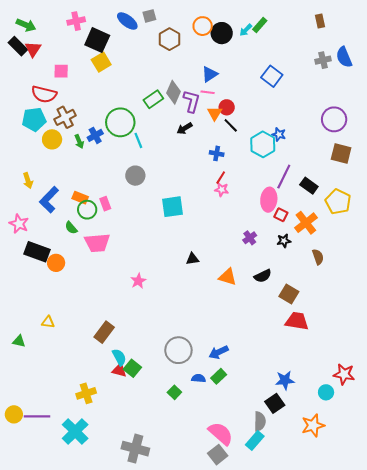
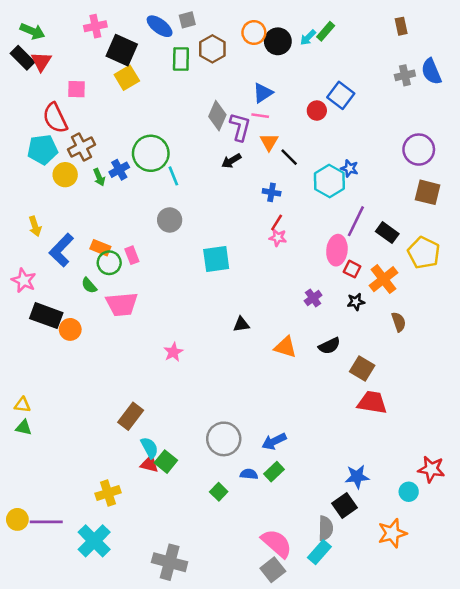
red semicircle: (44, 94) -> (55, 118), turned 50
green rectangle: (153, 99) -> (181, 59), moved, turned -54
red circle: (227, 107) -> (317, 111), moved
yellow triangle: (48, 322) -> (22, 405), moved

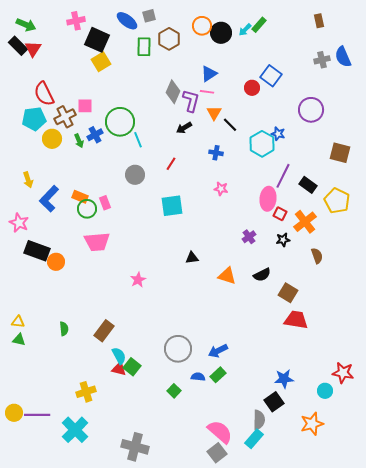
pink square: (76, 89) -> (85, 106), moved
purple circle: (419, 150) -> (311, 110), moved
red line: (277, 222) -> (171, 164), moved
green semicircle: (89, 285) -> (64, 329), moved, turned -144

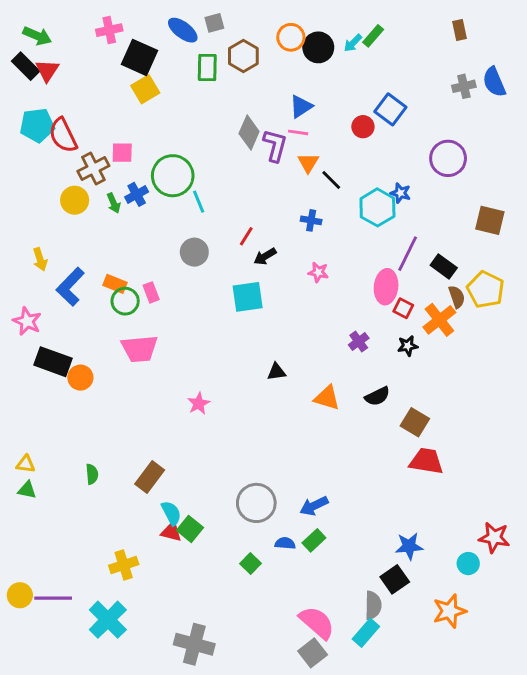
cyan pentagon: (34, 119) -> (37, 125), moved
black arrow: (184, 128) -> (265, 256), moved
brown semicircle: (317, 256) -> (457, 297), moved

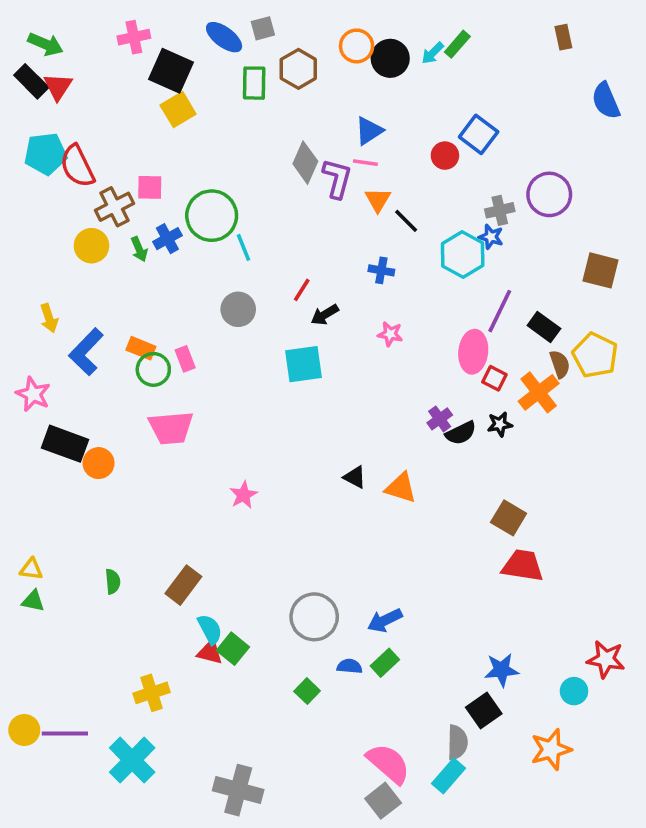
gray cross: (464, 86) -> (500, 210), moved
black triangle: (276, 372) -> (355, 477), moved, turned 36
black semicircle: (377, 396) -> (461, 433), moved

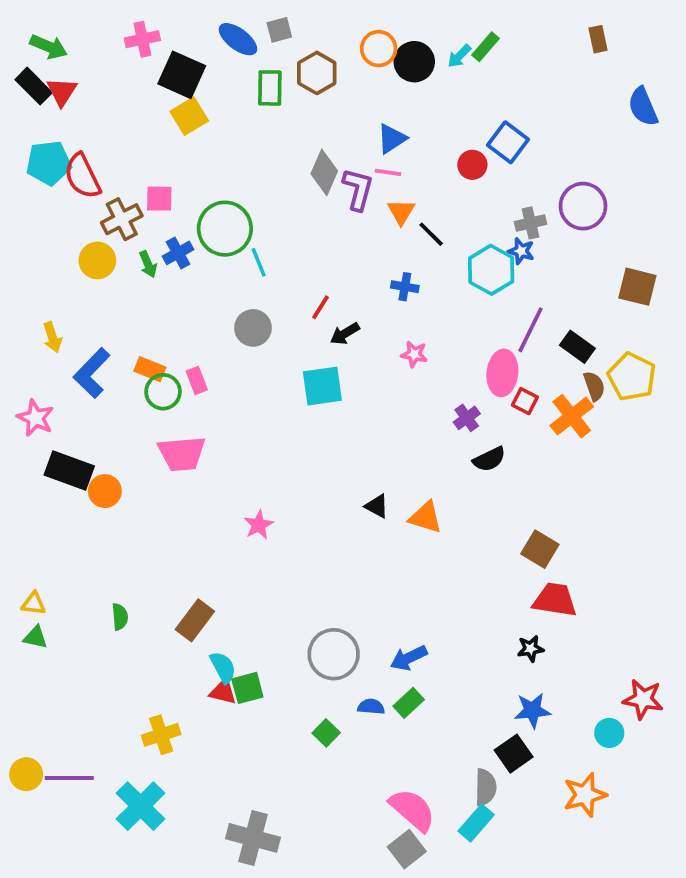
purple cross: (440, 419) -> (467, 418), moved
black star: (500, 424) -> (530, 649), moved
green square: (233, 649) -> (247, 688), turned 36

